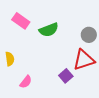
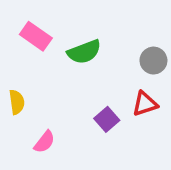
red triangle: (84, 60) -> (145, 104), size x0.7
purple square: (66, 76) -> (107, 119), moved

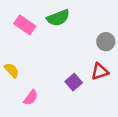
green semicircle: (84, 52) -> (58, 18), moved
yellow semicircle: (17, 102) -> (12, 70), turned -35

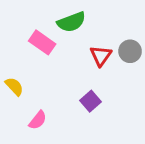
pink rectangle: (25, 25) -> (42, 42), moved
red triangle: (100, 71) -> (101, 56), moved, turned -36

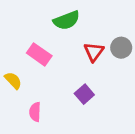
pink rectangle: (42, 42) -> (39, 54), moved
pink semicircle: (38, 120) -> (35, 112), turned 144

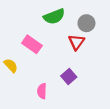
gray circle: (121, 48) -> (86, 23), moved
pink semicircle: (35, 112) -> (42, 91), moved

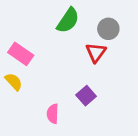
green semicircle: (54, 16) -> (68, 20), turned -35
pink rectangle: (32, 44) -> (21, 54), moved

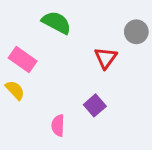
green semicircle: (68, 20) -> (56, 23), moved, turned -96
gray circle: (108, 29) -> (136, 32), moved

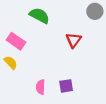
gray circle: (136, 32) -> (95, 11), moved
purple square: (95, 105) -> (66, 86), moved, turned 32

